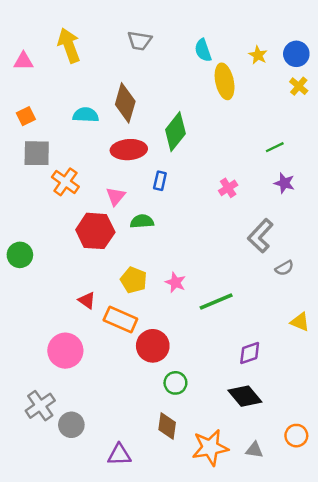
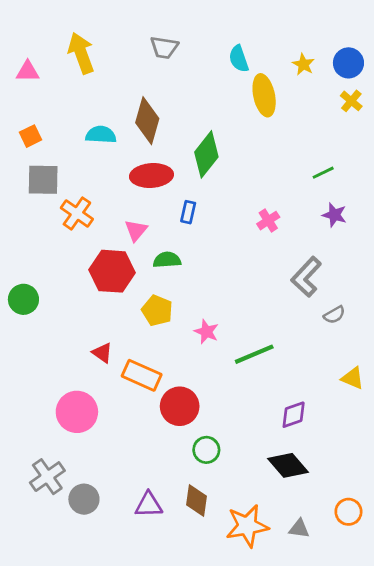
yellow pentagon: (134, 280) -> (157, 311), moved
purple triangle: (119, 455) -> (149, 505), moved

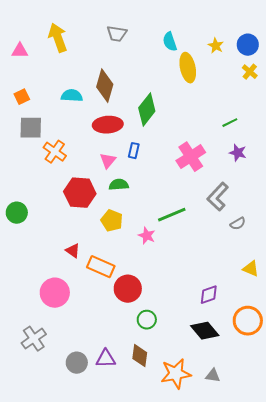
pink cross: (268, 221) -> (191, 157), size x1.8
pink triangle: (136, 230) -> (108, 161), moved
green line: (254, 354) -> (172, 215), moved
gray circle: (84, 499) -> (77, 363), moved
orange circle: (348, 512) -> (248, 321), moved, size x1.5

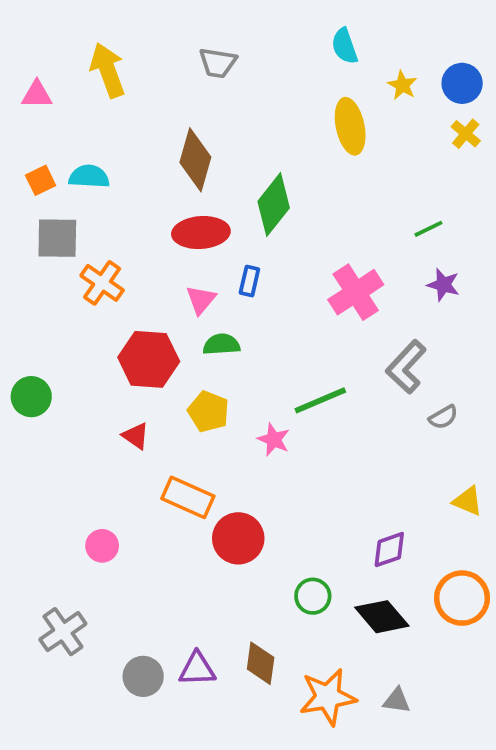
cyan semicircle: (170, 42) -> (345, 46), moved
cyan semicircle: (72, 96) -> (89, 177), moved
red triangle: (73, 251) -> (136, 436), moved
pink circle: (55, 293) -> (102, 546), size x0.6
green circle: (147, 320) -> (313, 596), moved

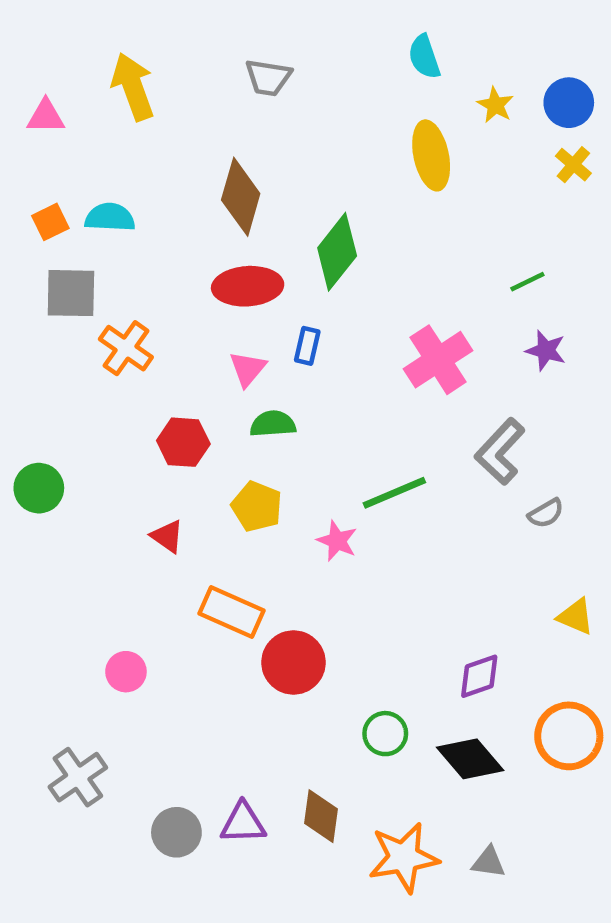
red hexagon: (149, 359) -> (183, 442), size x0.7

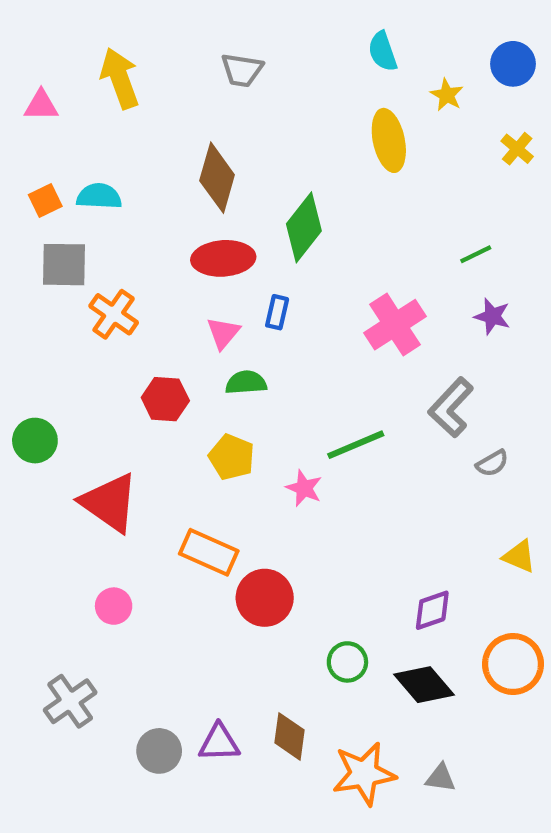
blue circle: (569, 103) -> (513, 64), moved
red triangle: (167, 536) -> (109, 503), moved, size x2.0

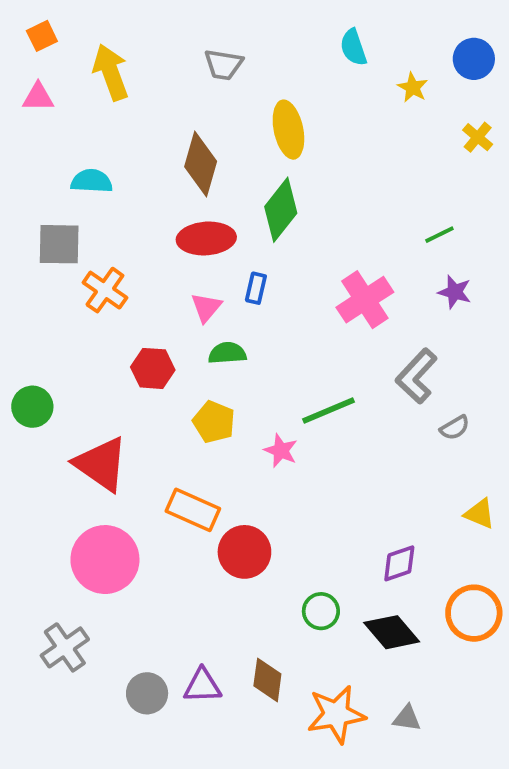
yellow ellipse: (389, 140) -> (288, 130), moved
orange square: (45, 200) -> (42, 36), moved
pink circle: (114, 606) -> (105, 560), size x2.0

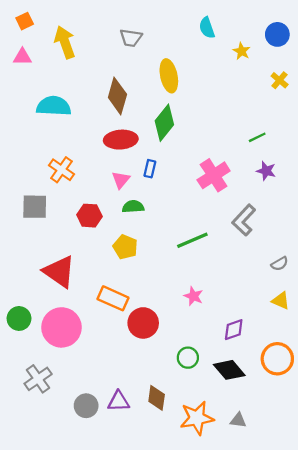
cyan semicircle: (92, 181) -> (54, 106), size x1.4
gray square: (59, 244) -> (35, 207), moved
green circle: (32, 407) -> (19, 318), moved
gray semicircle: (455, 428) -> (280, 264), moved
pink star: (281, 451) -> (193, 296), moved

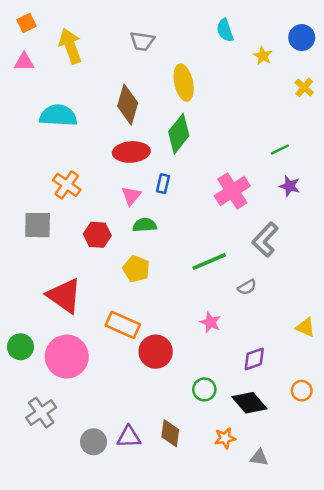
gray semicircle: (280, 264) -> (247, 287), moved
orange circle: (277, 359) -> (302, 391), size x0.6
orange star: (197, 418) -> (225, 438), moved, size x0.6

